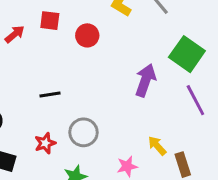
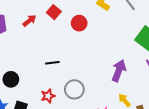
red square: (50, 21) -> (54, 12), turned 32
purple arrow: (145, 80) -> (119, 71), moved

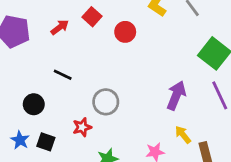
black line: (52, 63) -> (63, 75), moved, turned 32
gray circle: (74, 89) -> (106, 102), moved

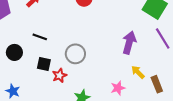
black circle: (34, 104) -> (14, 52), moved
black square: (46, 142) -> (44, 64), moved

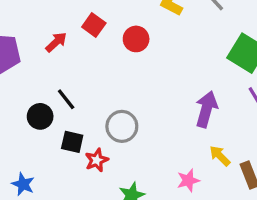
black line: (40, 37) -> (66, 99), turned 32
black circle: (14, 52) -> (40, 116), moved

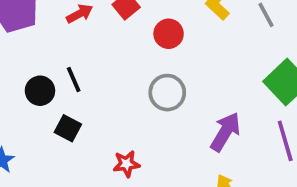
gray circle: (122, 126) -> (167, 93), moved
red star: (97, 160) -> (126, 164), moved

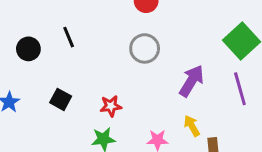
black circle: (40, 91) -> (28, 49), moved
black square: (68, 128) -> (61, 99), moved

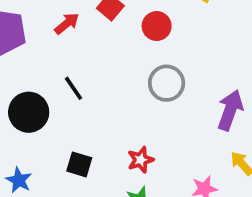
black circle: (28, 49) -> (29, 112), size x1.4

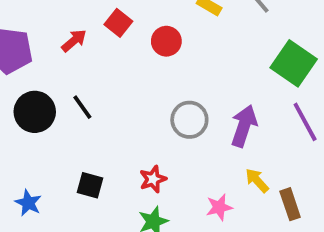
gray circle: (167, 83) -> (189, 120), moved
black circle: (29, 112) -> (35, 112), moved

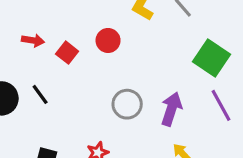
red square: (118, 23) -> (67, 53), moved
red arrow: (74, 41) -> (33, 40), turned 50

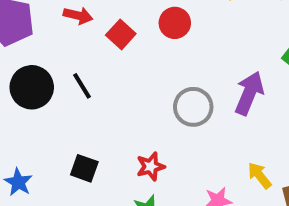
purple arrow: (171, 109) -> (249, 93), moved

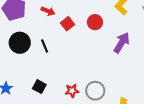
purple arrow: (249, 93) -> (122, 43), moved
gray circle: (193, 107) -> (95, 91), moved

